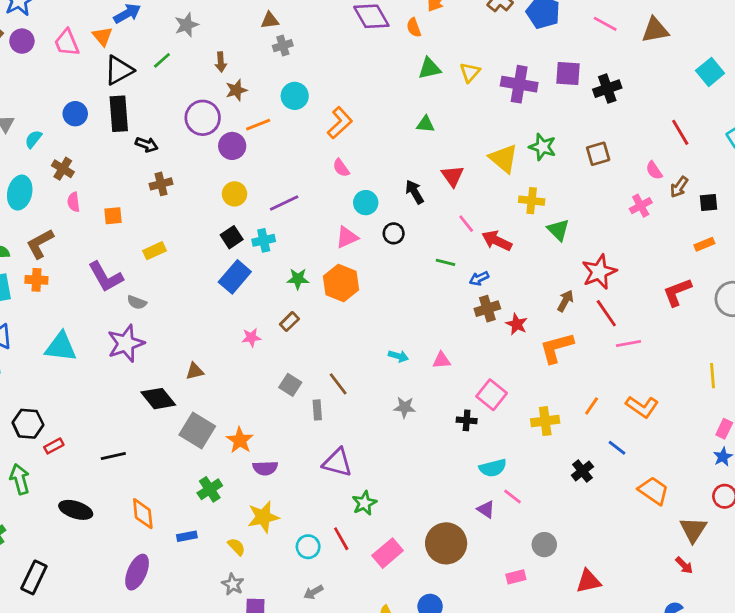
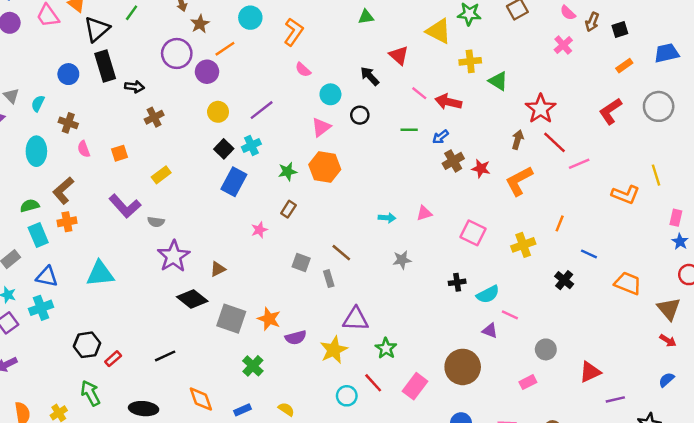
purple star: (126, 343) -> (174, 256), moved
orange L-shape: (642, 407) -> (626, 195), moved
black cross: (467, 420) -> (457, 282), moved
yellow star: (263, 517) -> (334, 350), moved

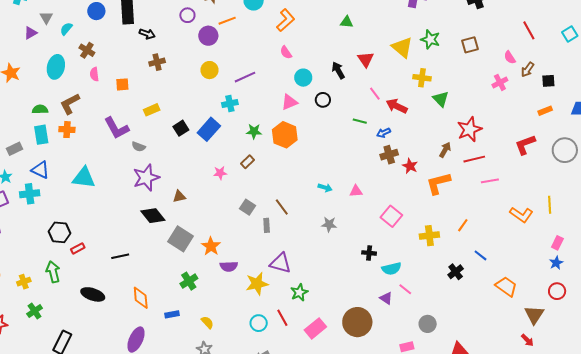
purple circle: (177, 53) -> (187, 15), size x0.6
red line: (555, 142) -> (474, 159), turned -70
black square: (224, 149) -> (181, 128), moved

